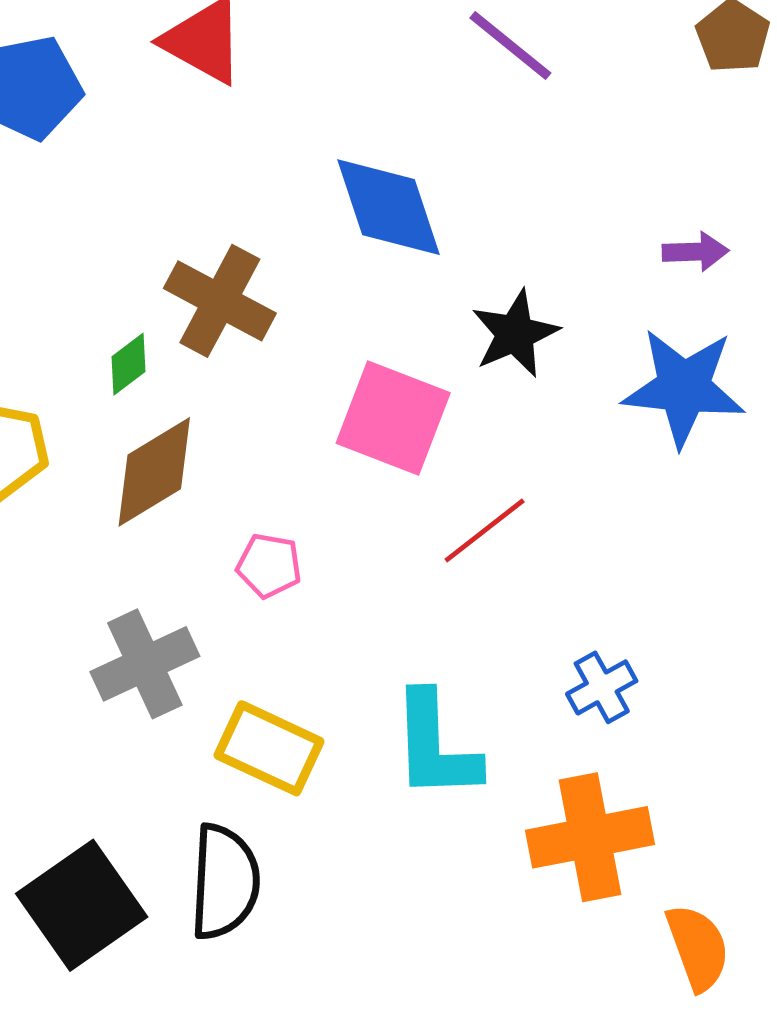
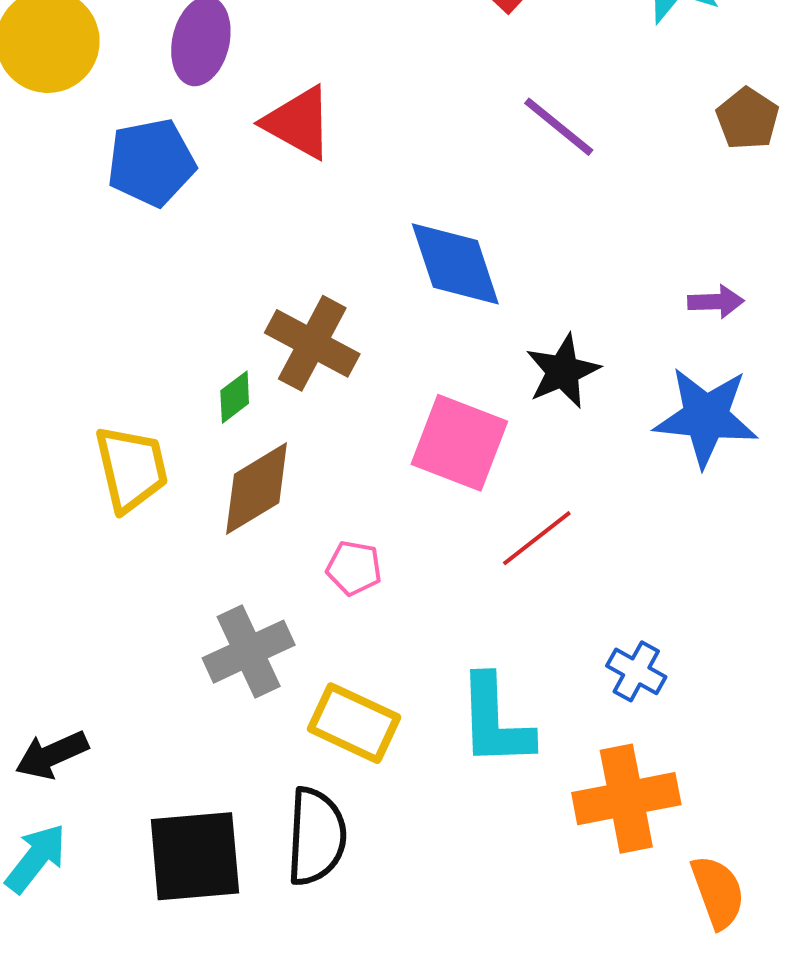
blue cross: (602, 687) -> (636, 671), turned -32
black square: (82, 905) -> (195, 856), turned 30

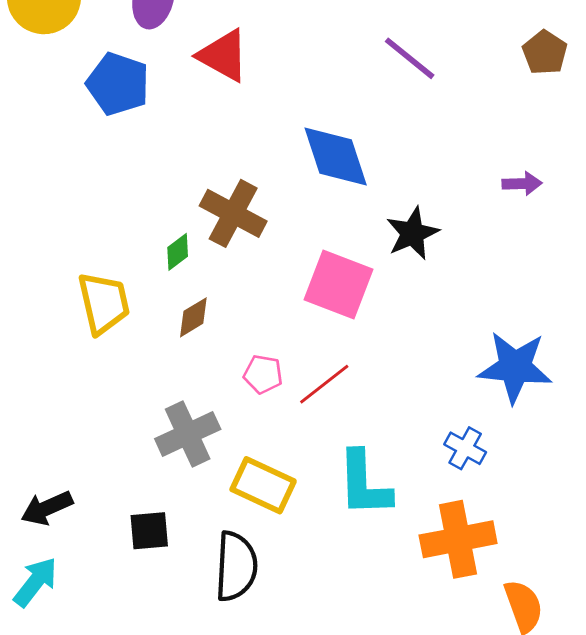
blue pentagon: (151, 162) -> (118, 84), turned 30
blue star: (706, 417) -> (515, 367), moved
brown diamond: (257, 488) -> (193, 317), size x0.6
red line: (537, 538) -> (324, 384), moved
black square: (195, 856) -> (149, 531), moved, size x0.6

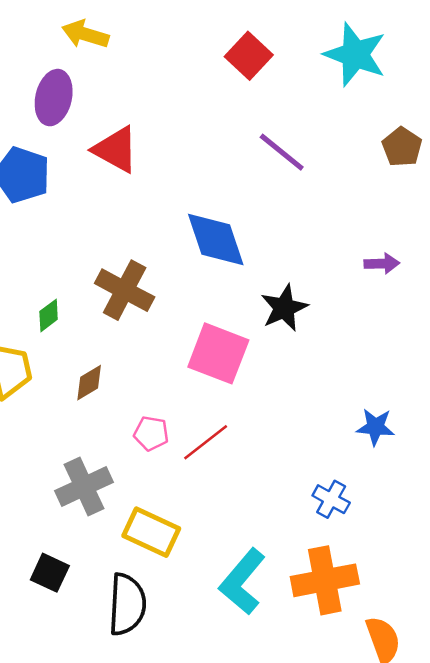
green diamond: (178, 252) -> (49, 315), moved
blue star: (515, 367) -> (375, 427), size x0.6
cyan L-shape: (364, 484) -> (242, 582), moved, turned 42
black square: (149, 531) -> (50, 573), turned 30

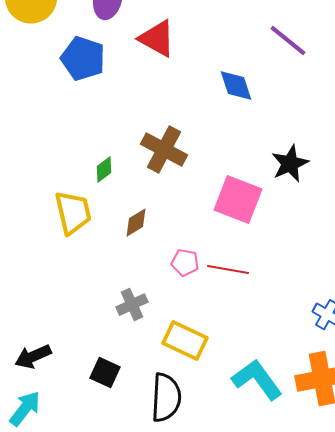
blue diamond: (216, 239) -> (236, 86), moved, size x0.7
red line: (206, 442) -> (228, 270), turned 48
gray cross: (84, 487) -> (132, 305), size x0.7
cyan L-shape: (242, 582) -> (257, 380), turned 104

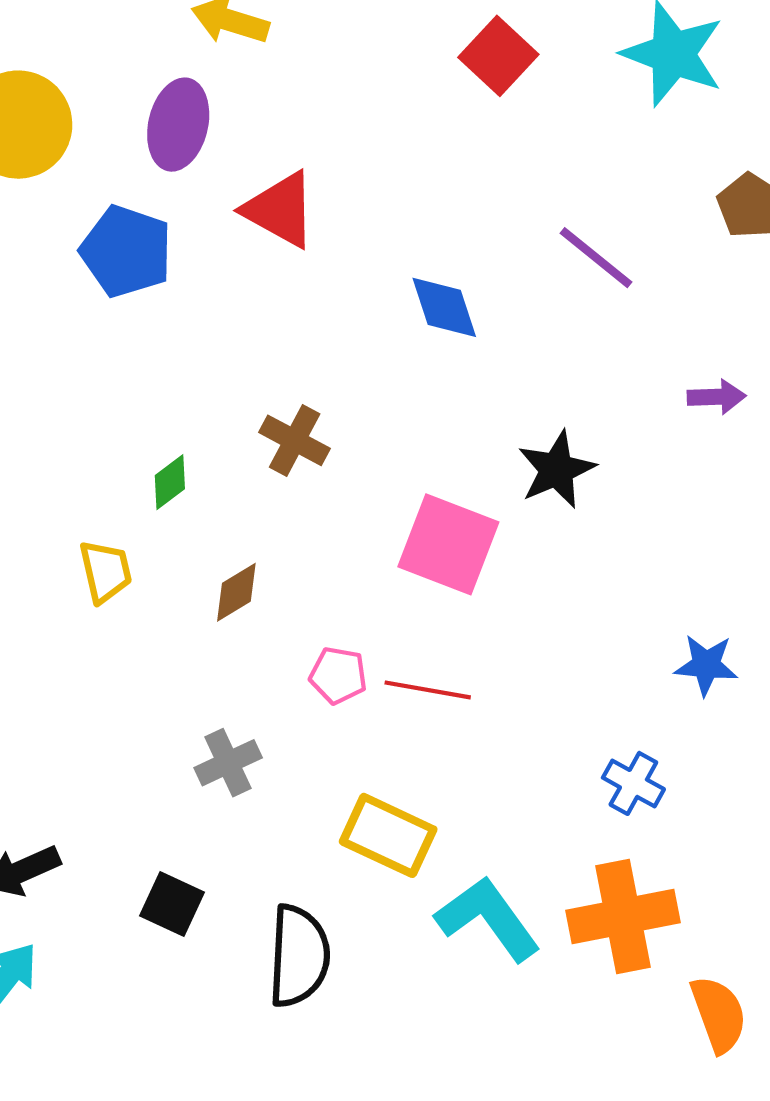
purple line: (288, 41) -> (596, 258), moved
brown cross: (164, 150) -> (295, 440), size x0.7
yellow trapezoid: (73, 213) -> (105, 571), size x0.7
yellow rectangle: (185, 341) -> (388, 835), moved

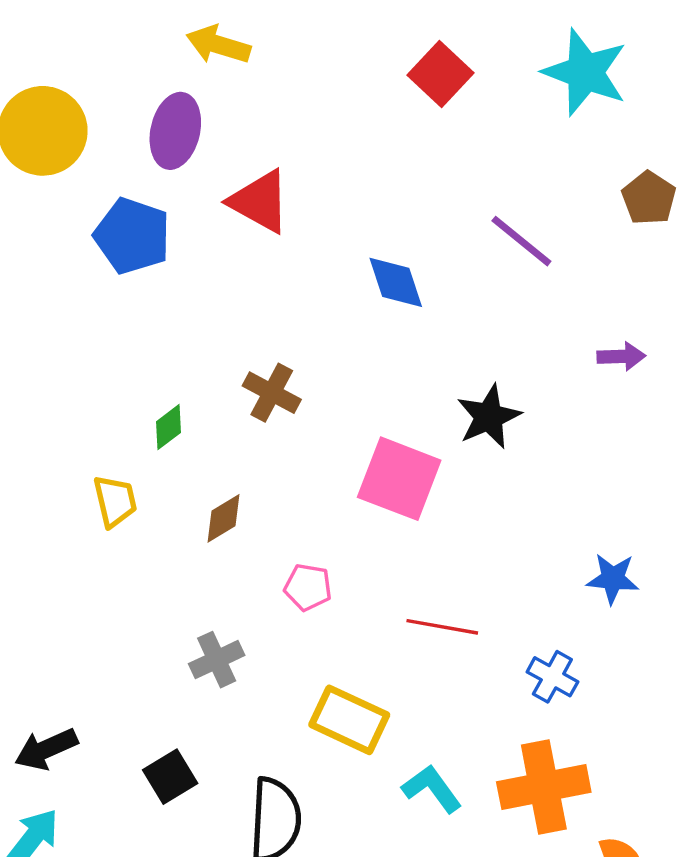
red line: (428, 690) -> (442, 627), moved
black square: (172, 904) -> (170, 777), turned 34
cyan L-shape: (488, 919) -> (432, 789), size x0.7

